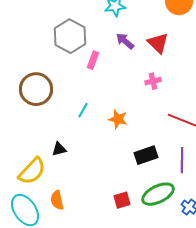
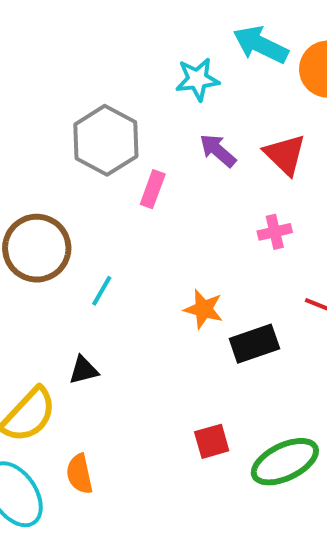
cyan line: (83, 110) -> (102, 291), moved
black rectangle: (146, 155) -> (254, 344), moved
red square: (122, 200) -> (212, 441), moved

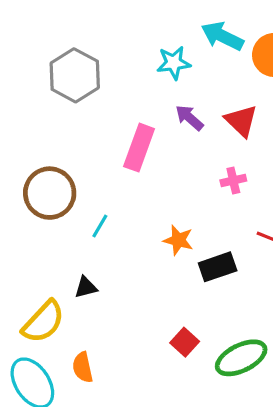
gray hexagon: (106, 140) -> (75, 75), moved
pink rectangle: (153, 189) -> (139, 148), size x1.6
red square: (212, 441) -> (185, 342), turned -32

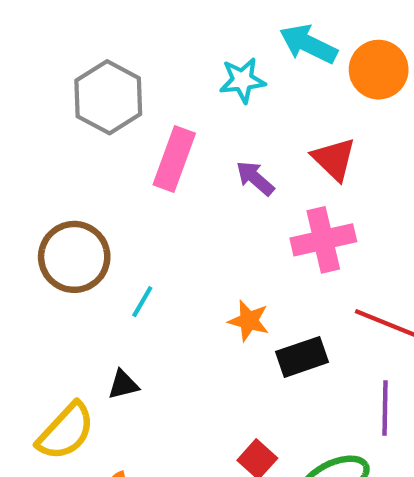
purple arrow: (189, 118) -> (255, 178), moved
pink rectangle: (139, 148) -> (174, 159), moved
pink cross: (233, 181) -> (323, 240), size x1.8

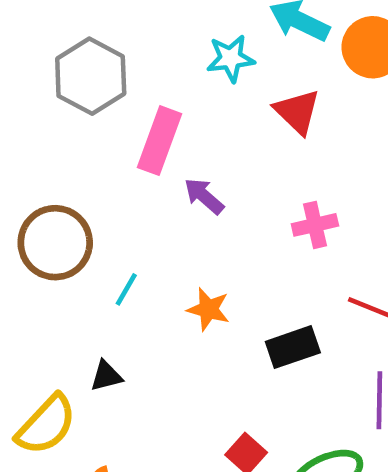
red triangle: (334, 159) -> (297, 112), moved
purple arrow: (255, 178) -> (204, 196), moved
pink cross: (323, 240) -> (315, 225), size x0.7
orange star: (249, 321) -> (208, 309), moved

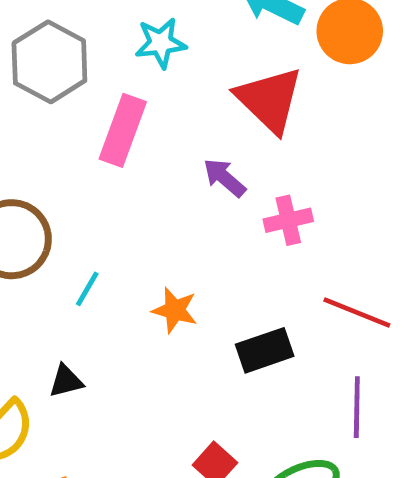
cyan star: (231, 58) -> (161, 43), moved
red triangle: (297, 112) -> (269, 100), size x1.4
purple arrow: (204, 196) -> (224, 178), moved

